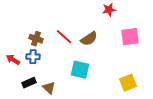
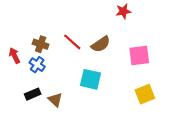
pink square: (130, 37) -> (139, 56), moved
blue cross: (33, 57) -> (37, 65), turned 32
red arrow: (13, 60) -> (14, 56), moved, turned 32

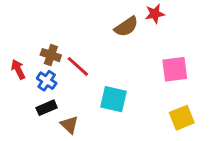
red line: (72, 42) -> (78, 66), moved
brown semicircle: (101, 44) -> (126, 27), moved
black rectangle: (33, 94) -> (47, 108), moved

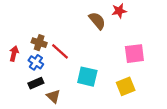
brown semicircle: (126, 27) -> (97, 21), turned -96
red arrow: (18, 69) -> (14, 54), turned 40
yellow square: (182, 118) -> (126, 86), moved

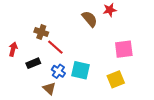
brown cross: (39, 43) -> (41, 32), moved
blue cross: (36, 62) -> (58, 71), moved
black rectangle: (36, 83) -> (33, 63), moved

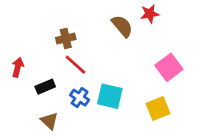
brown cross: (41, 32) -> (66, 38), moved, turned -32
pink square: (124, 49) -> (169, 67), turned -30
brown triangle: (49, 88) -> (49, 121), moved

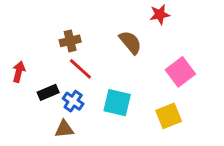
brown semicircle: (122, 26) -> (130, 42), moved
blue cross: (80, 98) -> (73, 101), moved
brown triangle: (49, 121) -> (64, 129), moved, turned -48

